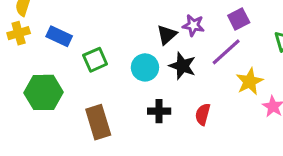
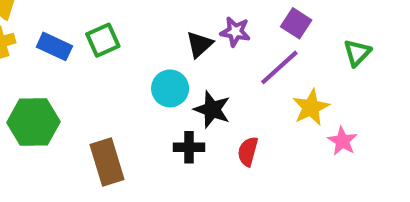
purple square: (239, 19) -> (296, 23), turned -30
green square: (95, 60) -> (103, 40), moved
black star: (182, 66) -> (212, 109), moved

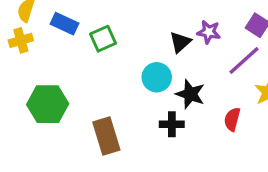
blue rectangle: (54, 46) -> (64, 24), moved
red semicircle: (248, 152) -> (232, 119), moved

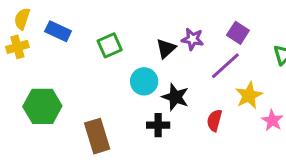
green square: (103, 39) -> (110, 45), moved

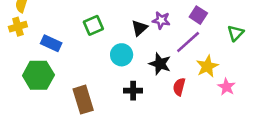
blue rectangle: (58, 31) -> (51, 43), moved
black star: (175, 97) -> (160, 64), moved

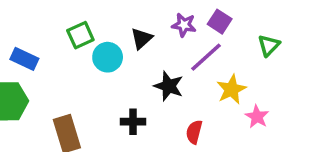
purple star: (161, 20) -> (184, 25), moved
cyan circle: (122, 55) -> (108, 57), moved
red semicircle: (179, 87) -> (194, 132), moved

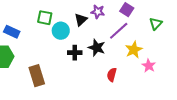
purple star: (184, 25) -> (98, 12), moved
green square: (80, 35) -> (45, 18), turned 35
black cross: (133, 122) -> (75, 53), moved

